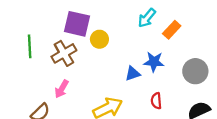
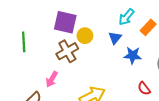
brown cross: (64, 53) -> (67, 51), moved
blue triangle: (133, 74) -> (115, 38), moved, turned -32
red semicircle: (156, 101) -> (144, 89), moved, turned -32

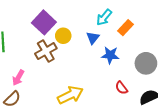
purple square: (65, 22) -> (44, 22), turned 30
pink arrow: (52, 79) -> (18, 78), moved

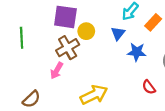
purple square: (44, 22) -> (65, 17), turned -35
pink arrow: (18, 78) -> (57, 71), moved

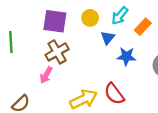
yellow circle: (86, 31) -> (90, 18), moved
red semicircle: (149, 87) -> (114, 94), moved, size x1.5

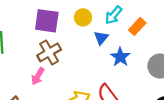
blue star: (126, 56) -> (120, 57), turned 30

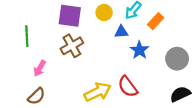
blue triangle: (101, 38) -> (121, 32), turned 48
pink arrow: (38, 76) -> (40, 68), moved

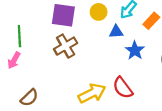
pink arrow: (40, 68) -> (14, 60), moved

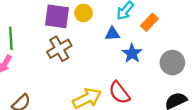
yellow circle: (99, 12) -> (84, 13), moved

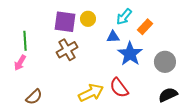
blue star: (132, 53) -> (130, 54), size x1.4

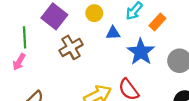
purple square: (65, 22) -> (54, 16), moved, turned 30
blue triangle: (113, 37) -> (113, 33), moved

